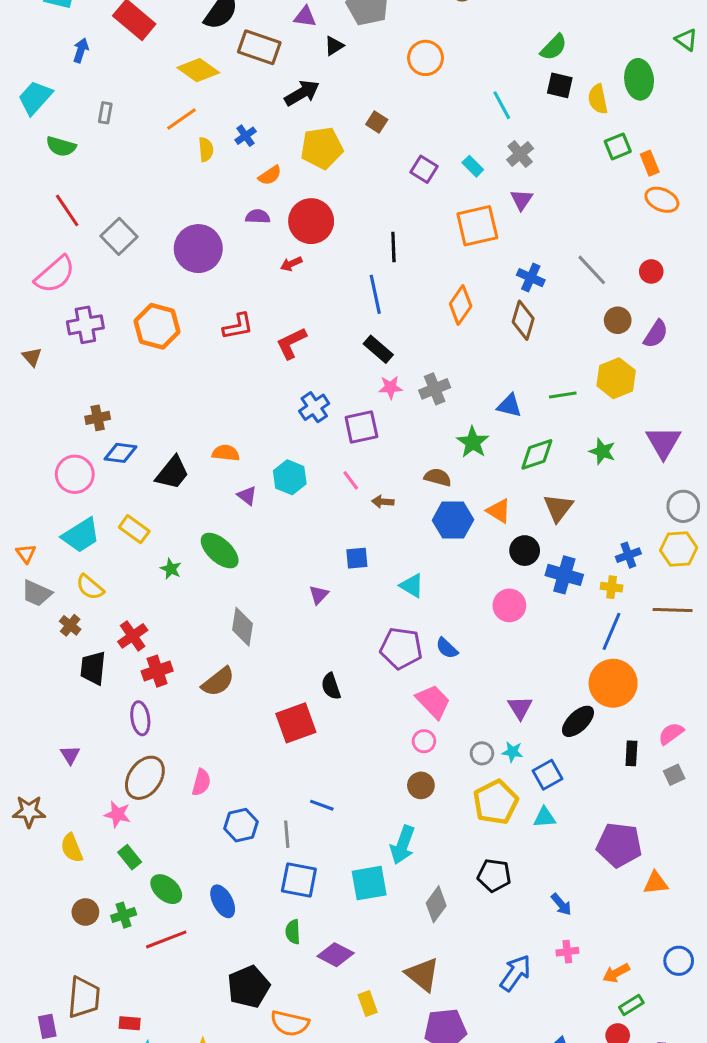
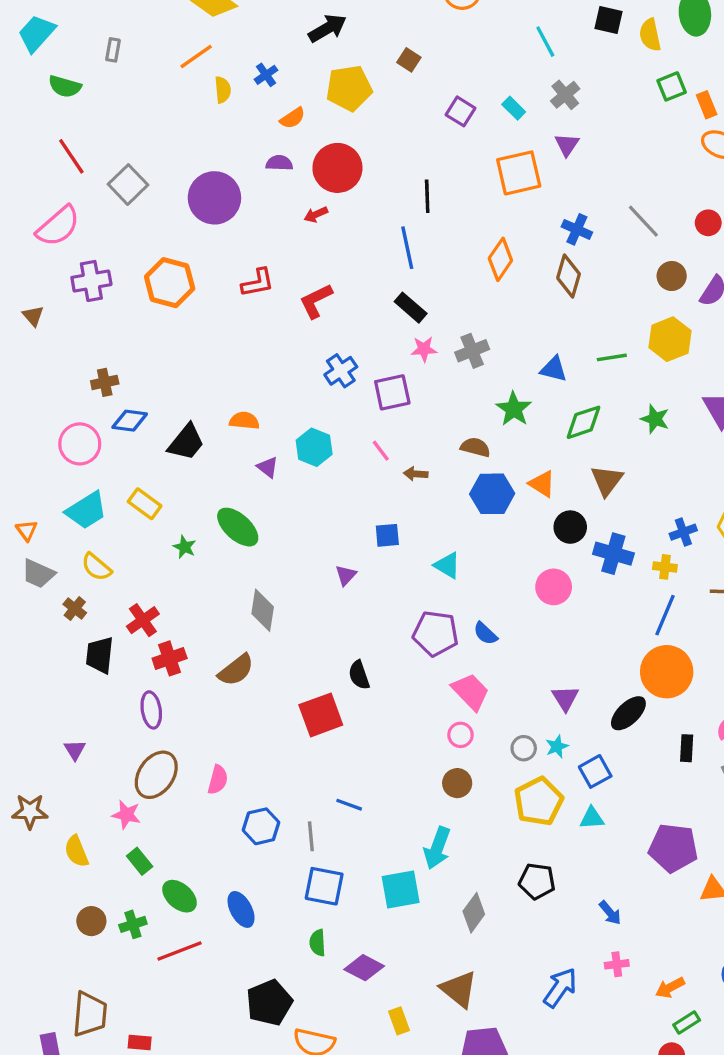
cyan star: (512, 752) -> (557, 747), turned -30

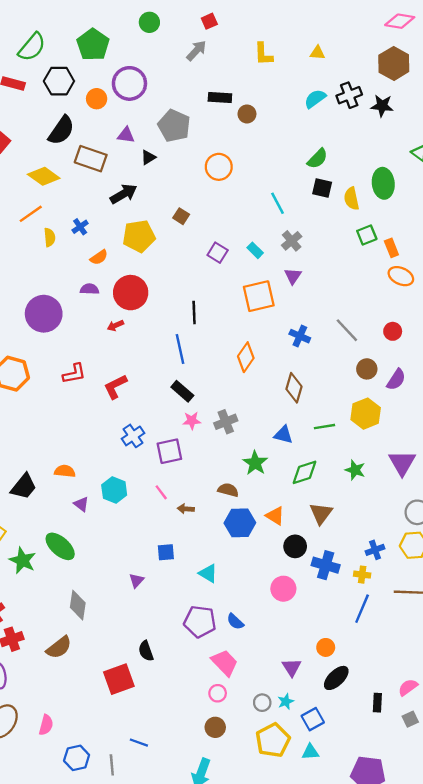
brown diamond: (569, 276) -> (294, 388), moved
green star: (185, 547) -> (23, 560), size x1.6
orange circle: (667, 672) -> (326, 647), moved, size x0.5

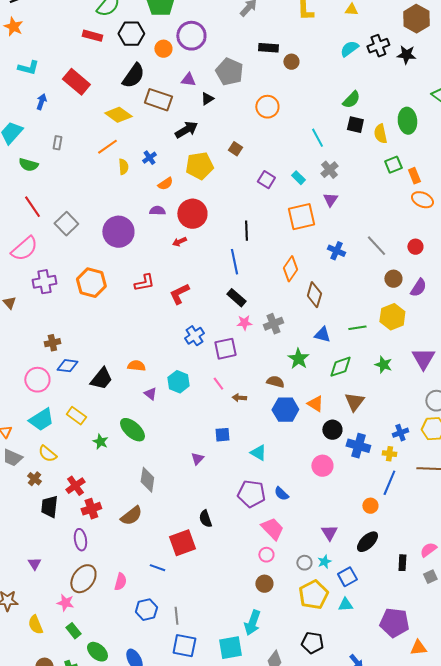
brown diamond: (294, 388) -> (314, 295), moved
green star: (23, 560) -> (100, 442), size x0.7
orange circle: (326, 647) -> (370, 506), moved
blue line: (139, 743) -> (157, 568), moved

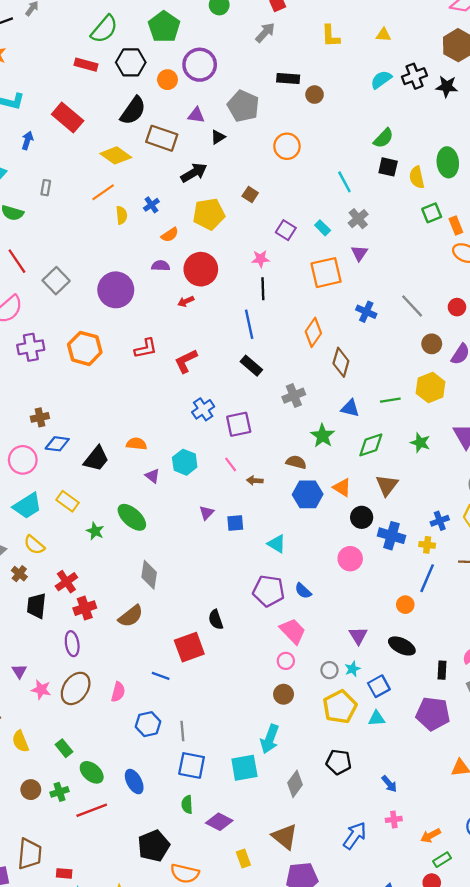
pink star: (244, 323) -> (261, 259), moved
purple triangle: (197, 459) -> (207, 513), moved
black ellipse: (367, 542) -> (402, 646), turned 70
pink star: (65, 603) -> (41, 690), moved
purple pentagon: (394, 623) -> (433, 714), moved

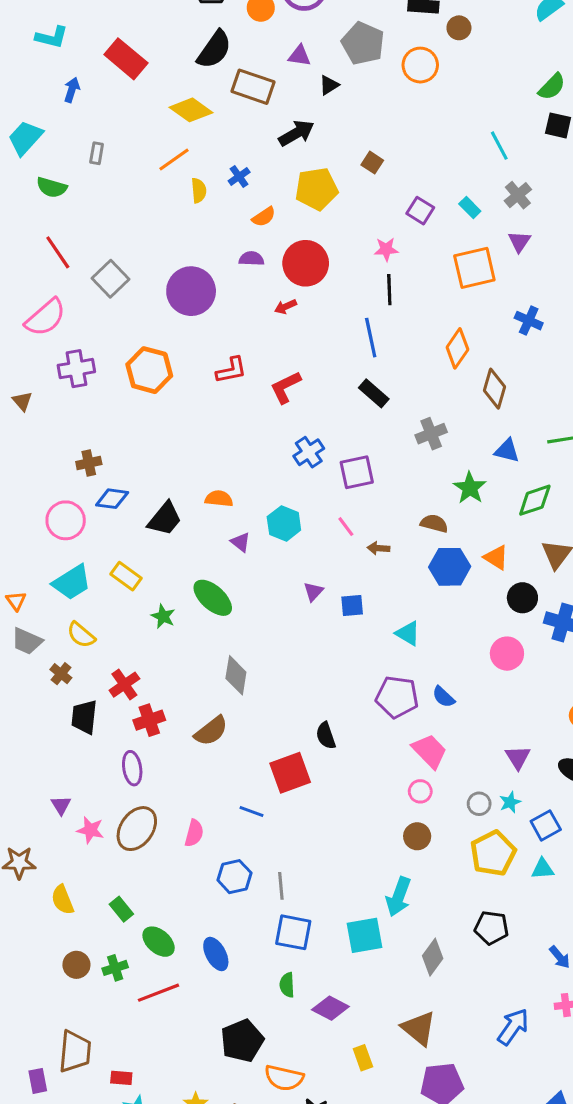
orange circle: (287, 146) -> (420, 65), moved

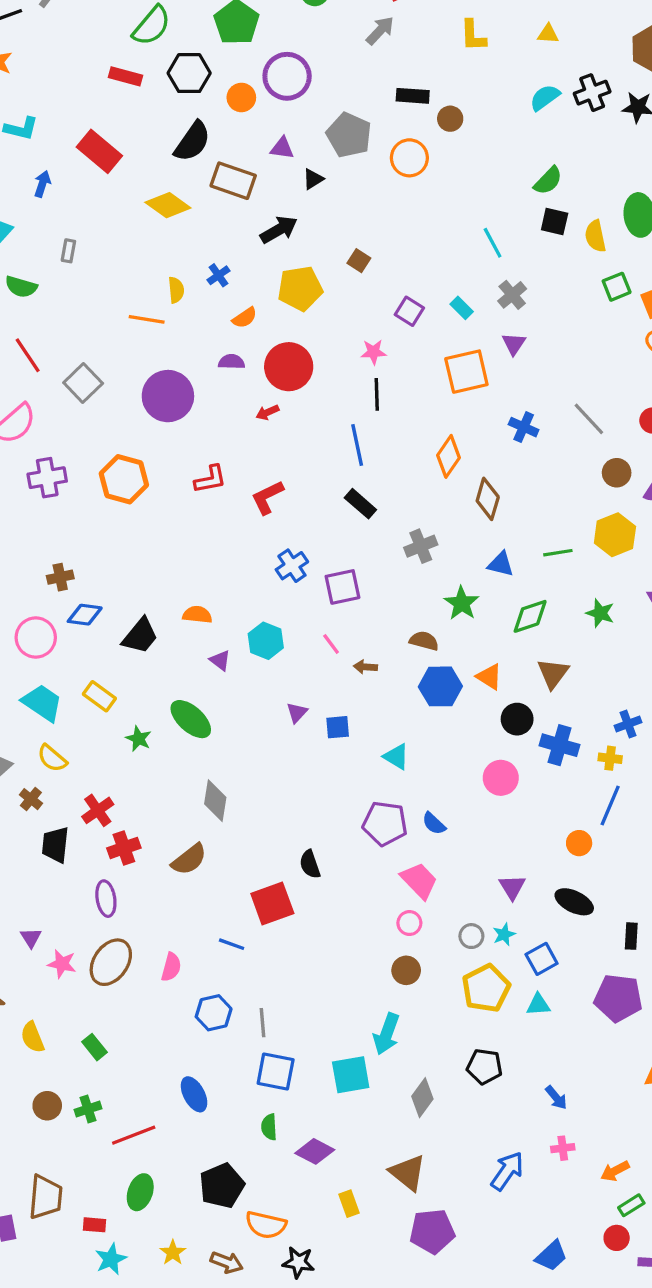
orange line: (174, 159) -> (147, 319), moved, turned 44
cyan trapezoid: (72, 582) -> (42, 703), turned -114
green ellipse: (159, 942) -> (140, 1192), moved, turned 68

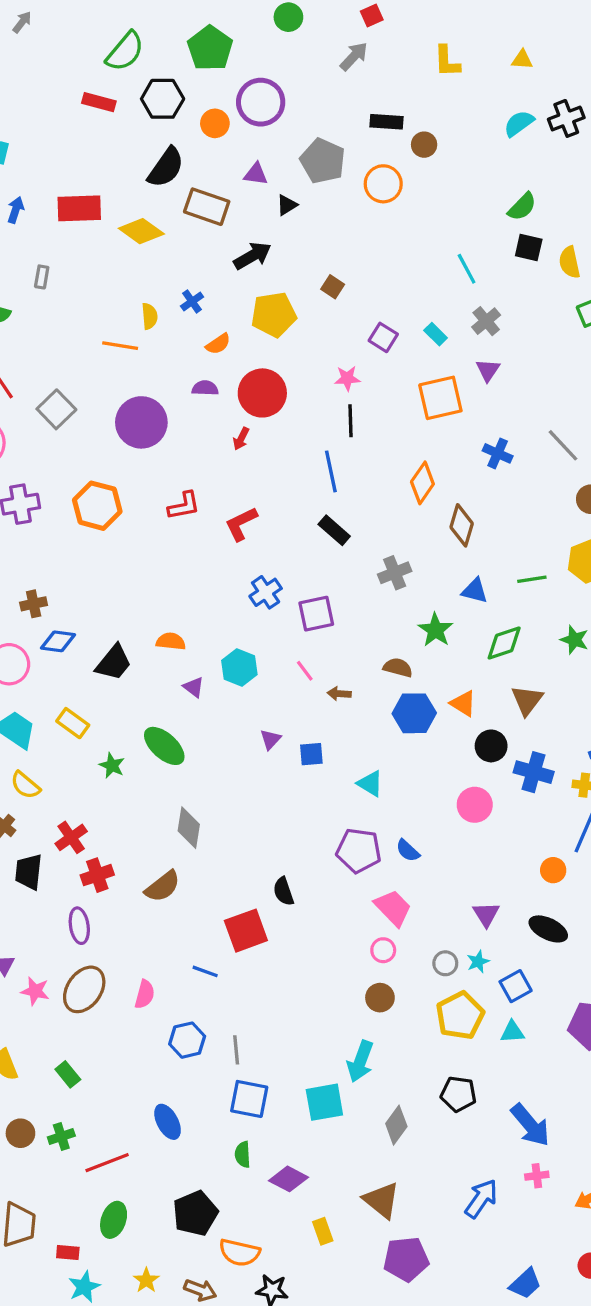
red rectangle: (99, 151) -> (79, 208), moved, turned -42
red arrow: (267, 412) -> (241, 439), turned -40
blue arrow: (556, 1098) -> (530, 1125), size x1.8

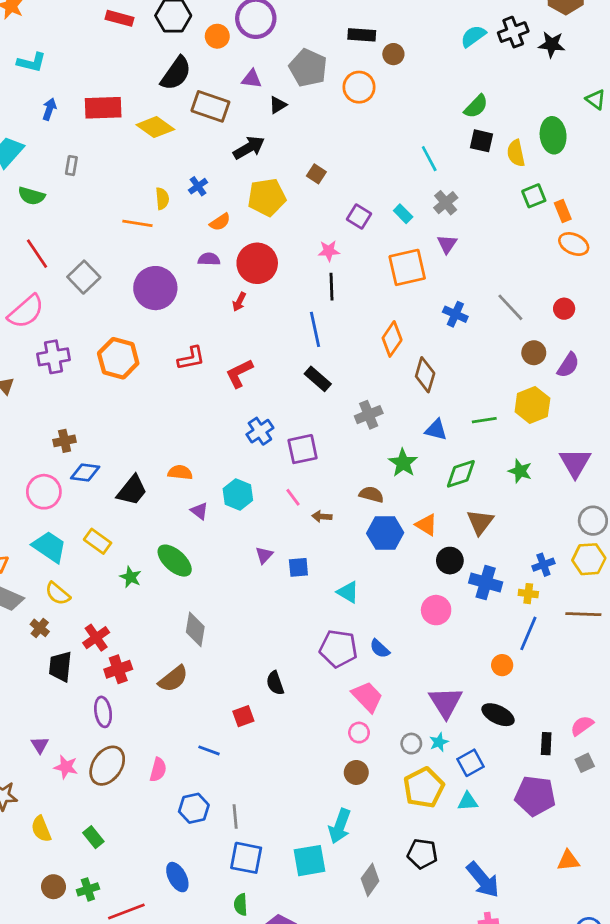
purple triangle: (486, 914) -> (446, 702), size x1.5
red square: (246, 931) -> (243, 716), size x0.6

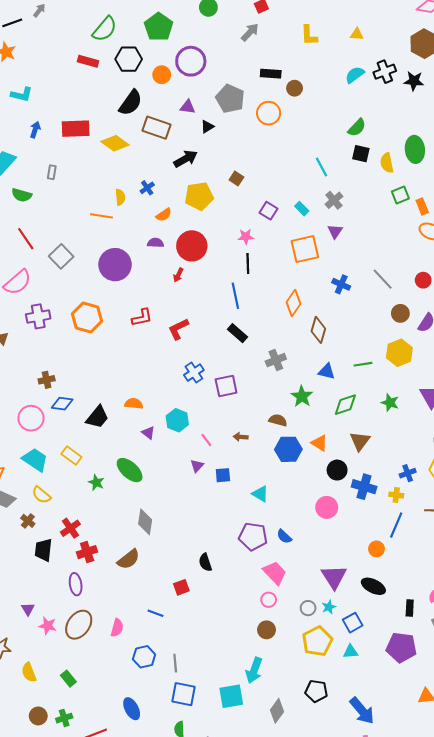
pink line: (293, 497) -> (206, 440), moved

